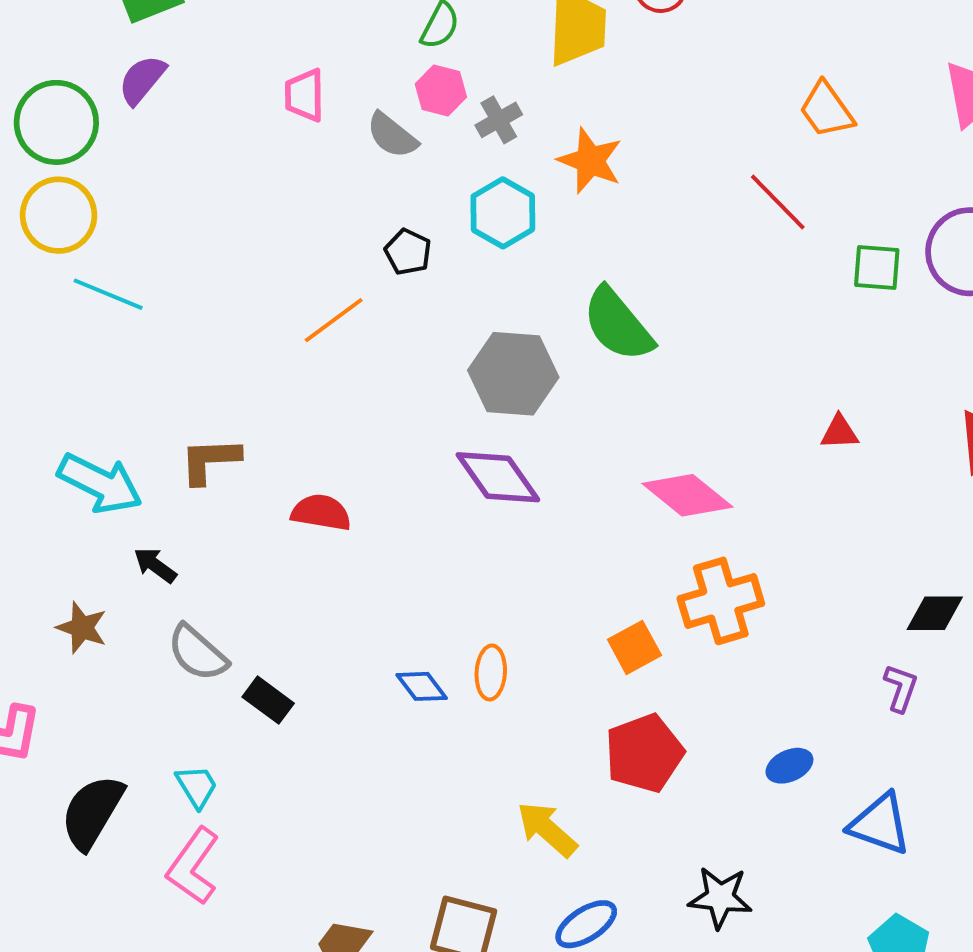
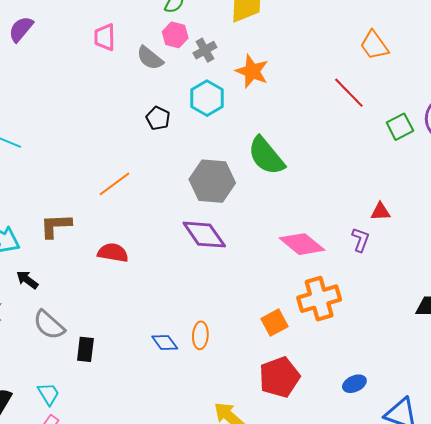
green square: (877, 268) -> (400, 127), turned -32
orange line: (334, 320) -> (114, 184), moved
purple L-shape: (901, 688) -> (361, 240), moved
black rectangle: (268, 700) -> (85, 349), turned 60

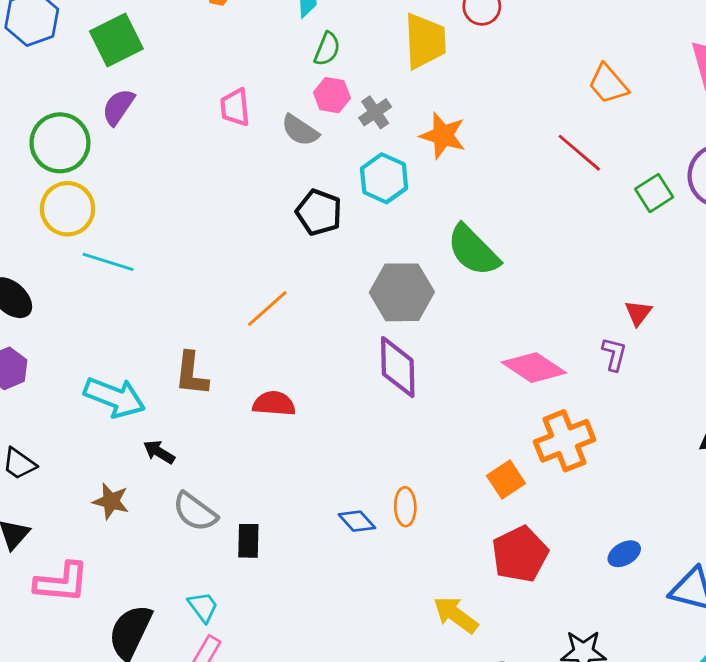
black pentagon: (158, 118) -> (319, 212), size x1.4
red triangle: (380, 212) -> (638, 313), turned -45
brown L-shape: (56, 226) -> (191, 374), turned -76
purple diamond: (204, 235) -> (398, 367), turned 39

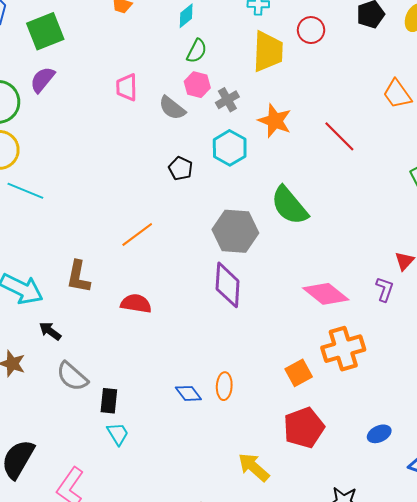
red line: (579, 153) -> (339, 136), moved
black pentagon: (319, 212) -> (181, 168), size x0.7
cyan trapezoid: (203, 607) -> (118, 434), moved

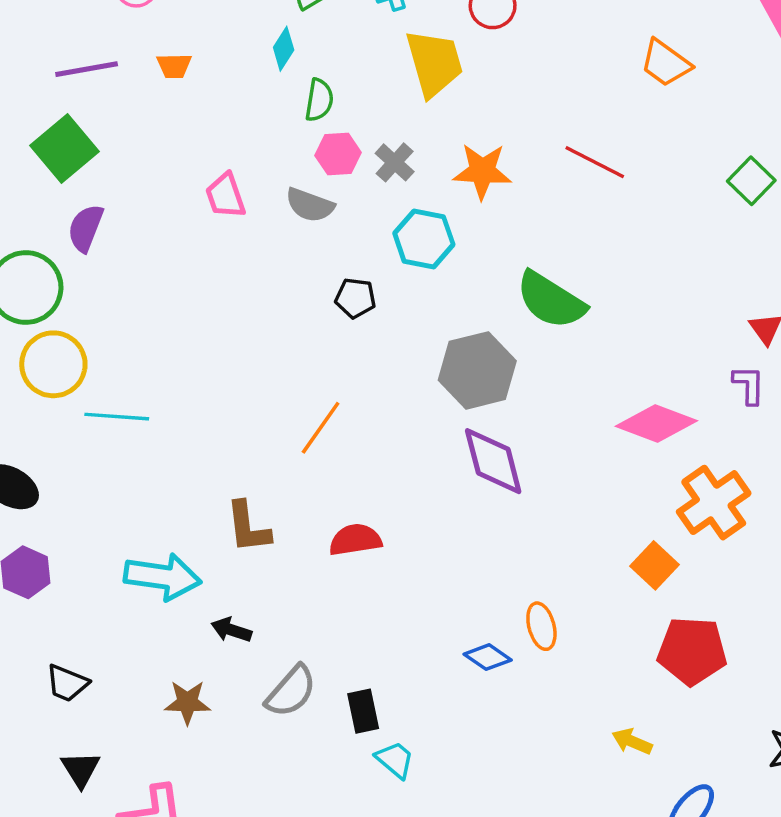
gray semicircle: (72, 376) -> (291, 691), turned -72
red pentagon: (304, 428) -> (692, 651), turned -30
yellow arrow: (254, 467) -> (632, 741), size x0.7

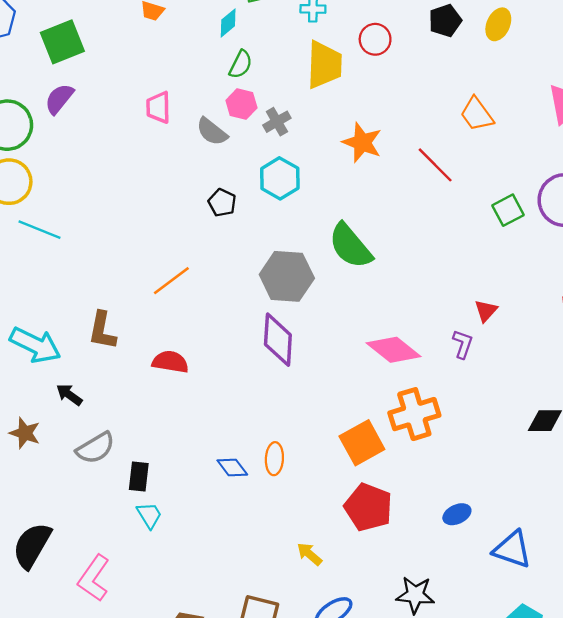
red line: (595, 162) -> (435, 165), moved
orange star: (482, 171) -> (362, 143), moved
orange square: (654, 565) -> (362, 443), size x1.4

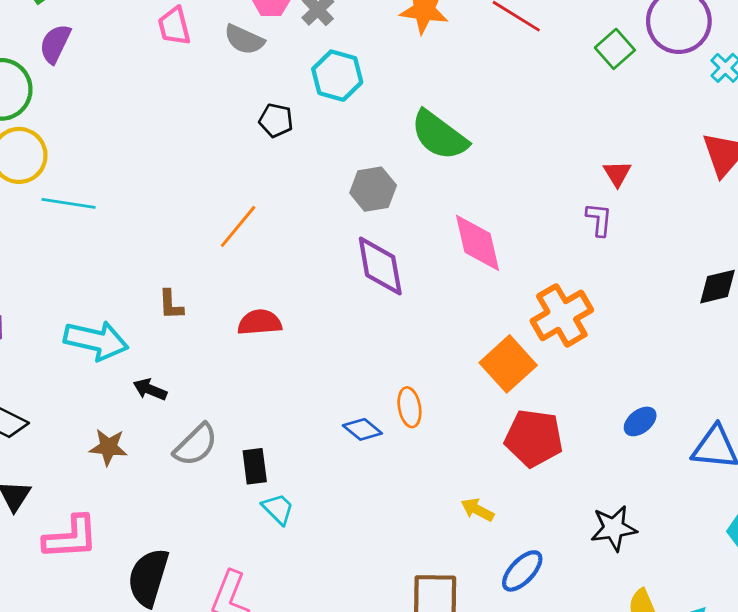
gray hexagon: (287, 276) -> (373, 189), size x0.7
brown L-shape: (102, 331) -> (171, 305), size x0.7
pink diamond: (394, 350) -> (477, 243), moved, turned 52

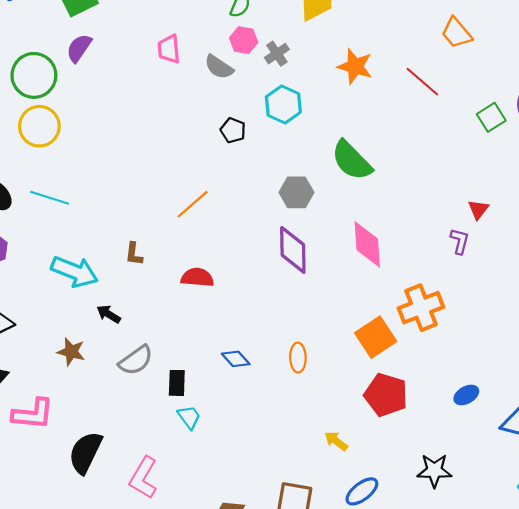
cyan line: (69, 203) -> (50, 198), moved
blue diamond: (362, 429) -> (236, 359), moved

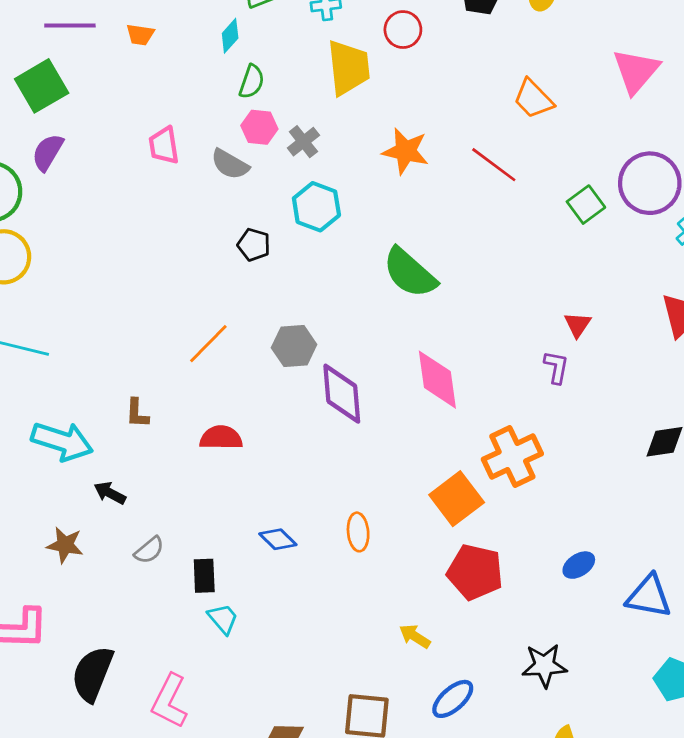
gray hexagon: (296, 192) -> (294, 346), moved
gray semicircle: (136, 360) -> (149, 550), size x0.7

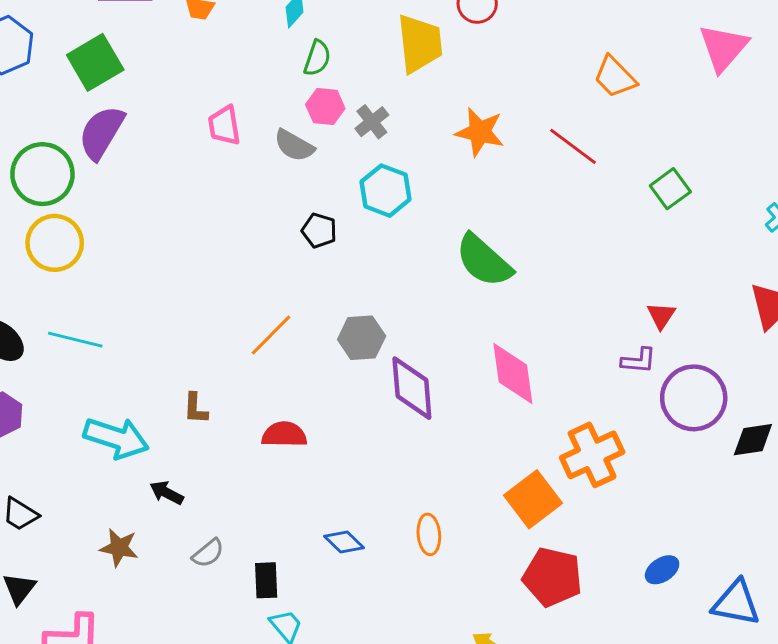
purple semicircle: (48, 152) -> (101, 133), size x1.4
purple circle: (650, 183) -> (694, 398), moved
purple L-shape: (556, 367) -> (639, 361), turned 84

